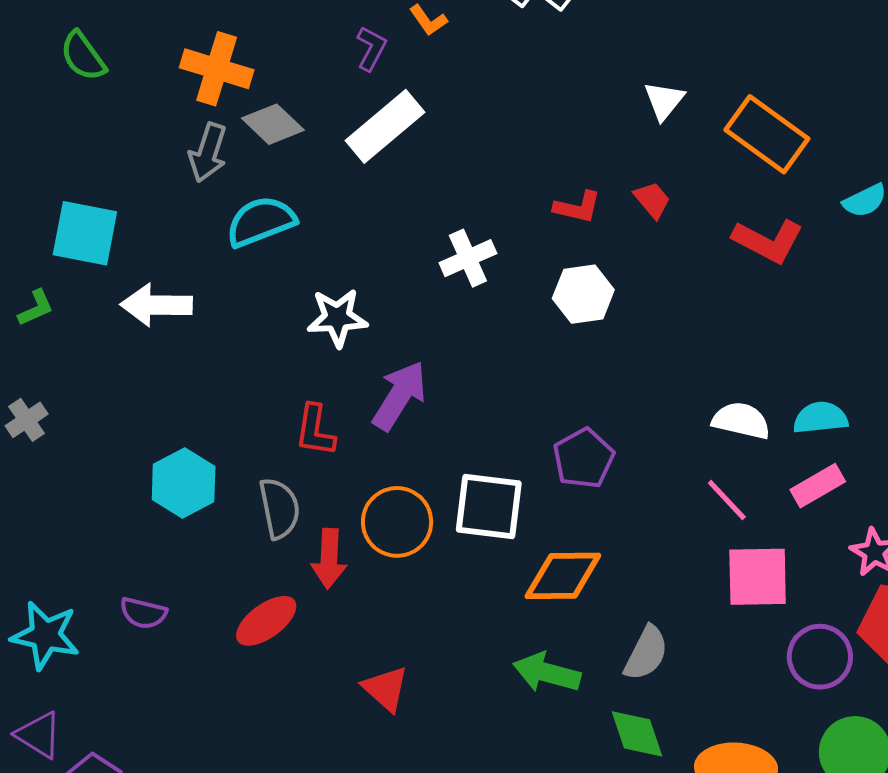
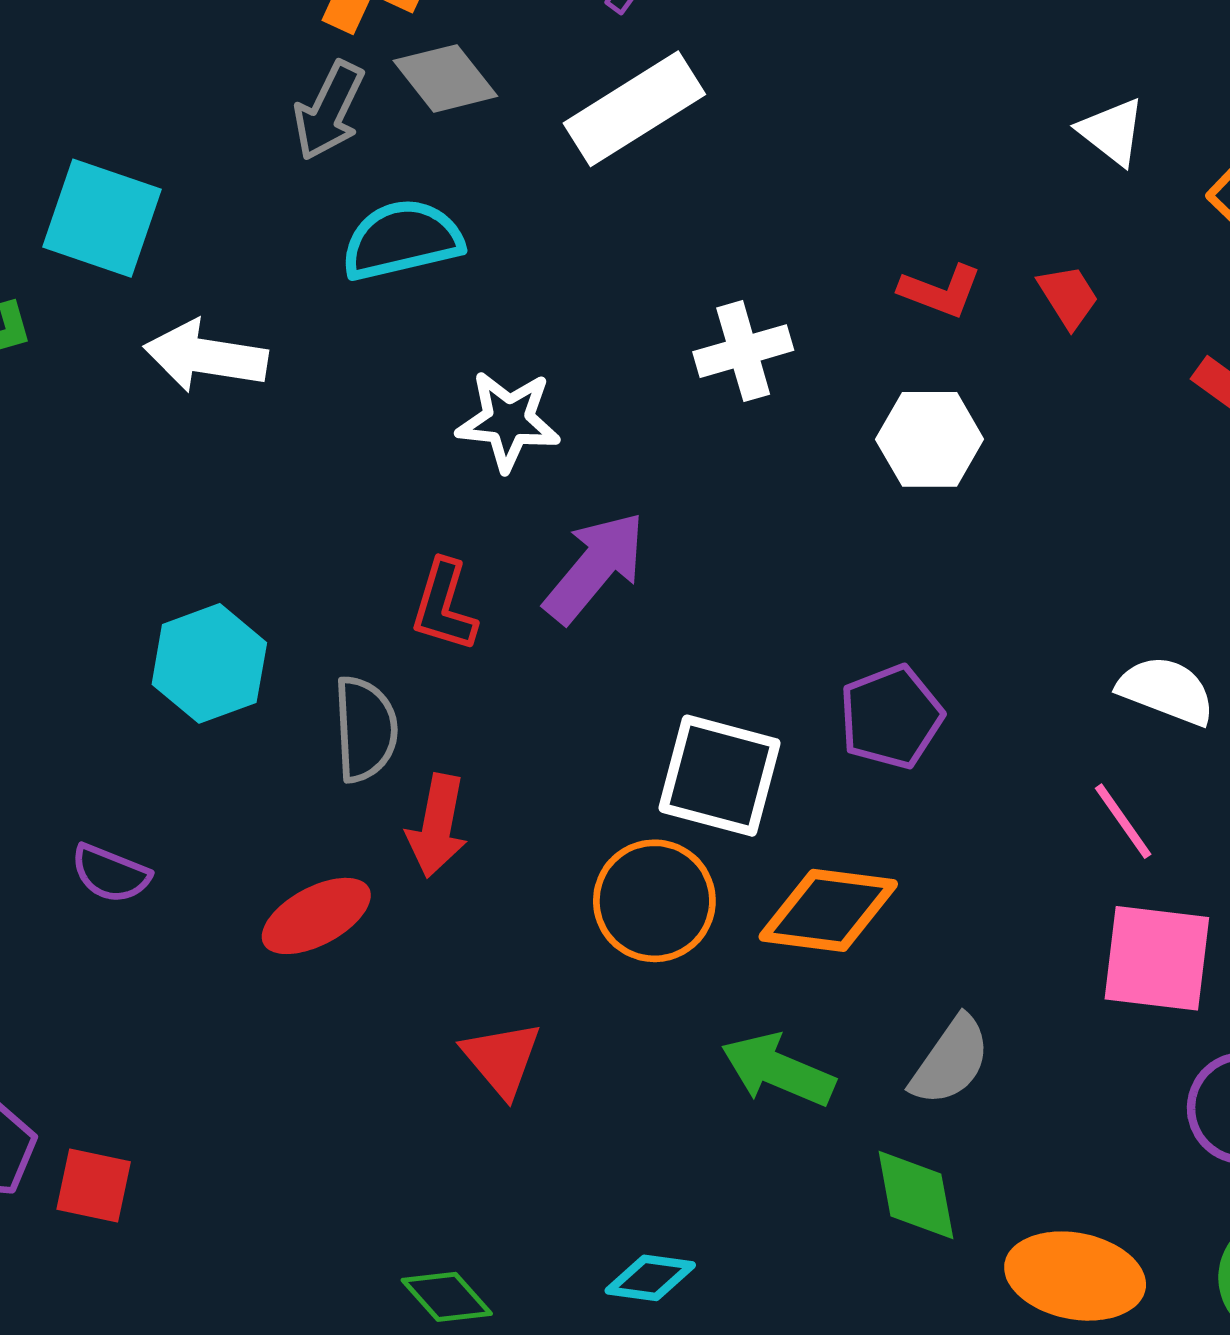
white triangle: (664, 101) -> (1112, 132), turned -39
orange circle: (397, 522) -> (654, 901), moved

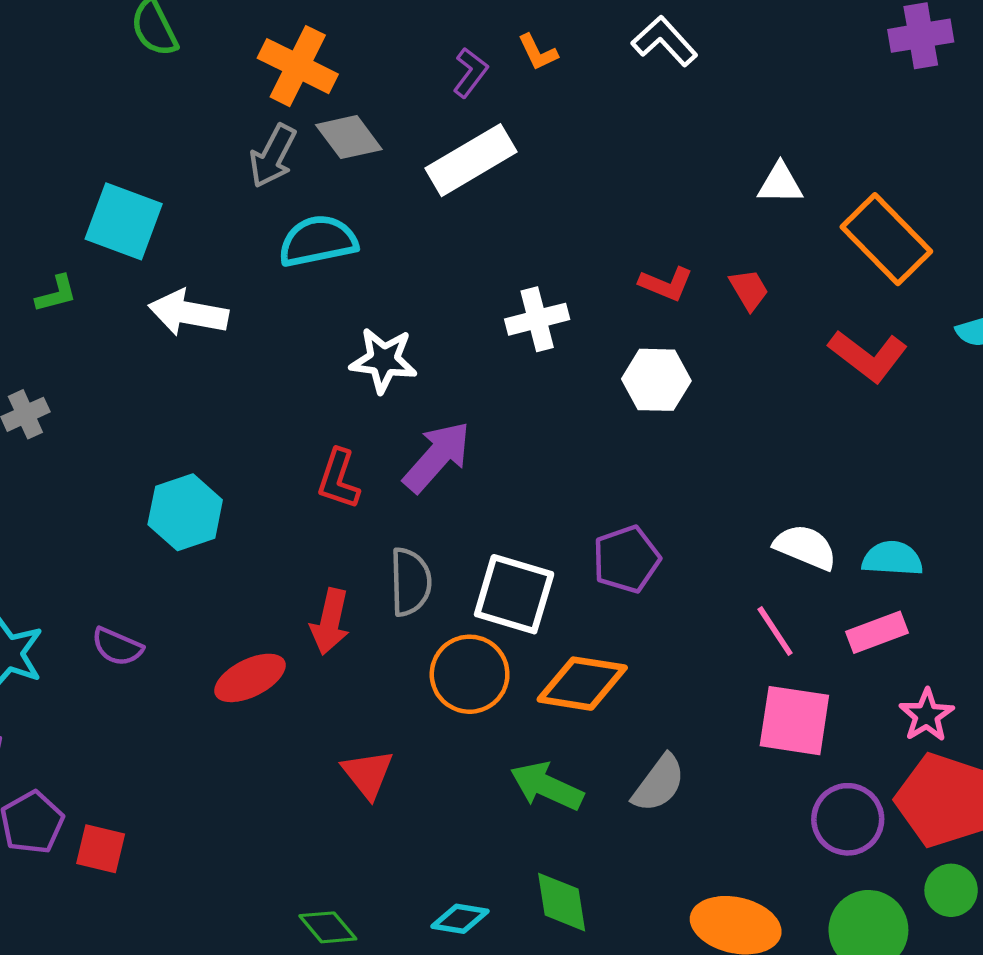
white triangle: (1112, 132) -> (780, 184), turned -39
gray semicircle: (365, 729) -> (410, 582), moved
green diamond: (916, 1195) -> (562, 902), moved

